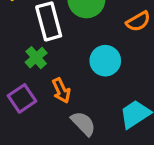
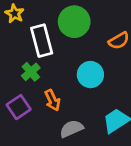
gray semicircle: (83, 124) -> (71, 129), turned -70

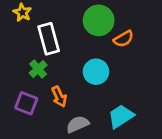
green circle: (74, 22) -> (99, 20), moved
purple square: (19, 107) -> (26, 103), turned -35

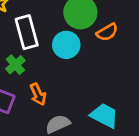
cyan circle: (96, 72) -> (66, 45), moved
cyan trapezoid: (121, 116) -> (104, 115), turned 60

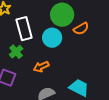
orange arrow: (38, 94) -> (41, 67), moved, turned 91

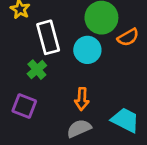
orange arrow: (41, 67) -> (82, 99), moved, turned -63

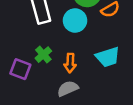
green cross: (37, 70) -> (43, 55), moved
cyan trapezoid: (125, 120) -> (108, 57), moved, turned 135

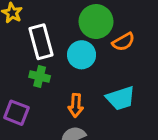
green cross: (43, 55) -> (40, 77), moved, turned -35

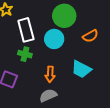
orange semicircle: (123, 42) -> (90, 36), moved
cyan trapezoid: (121, 98) -> (81, 69), turned 45

